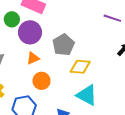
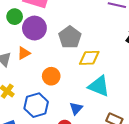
orange triangle: (33, 58) -> (24, 53), moved

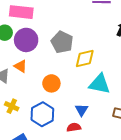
orange triangle: (24, 53) -> (21, 66), turned -48

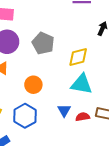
yellow diamond: (85, 58) -> (78, 57), moved
red semicircle: (74, 127) -> (83, 117), moved

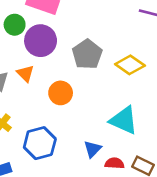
yellow diamond: (78, 57) -> (130, 65), moved, turned 35
orange circle: (33, 85) -> (61, 93), moved

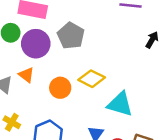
gray pentagon: (87, 54) -> (71, 36), moved
yellow diamond: (130, 65) -> (92, 79), moved

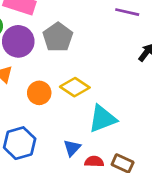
cyan triangle: (120, 104) -> (102, 119), turned -44

